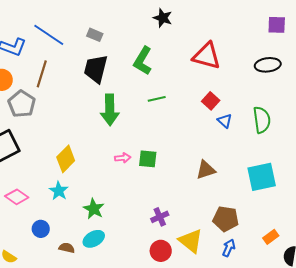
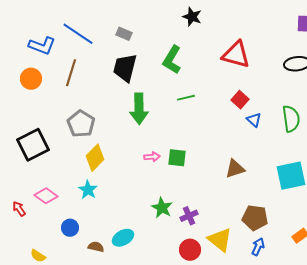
gray pentagon: (22, 104) -> (81, 124), moved
green star: (94, 209) -> (162, 208), moved

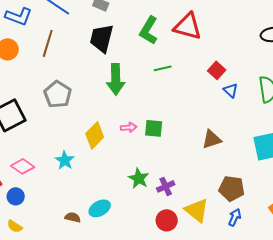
red triangle: (236, 55) -> (188, 26), moved
yellow diamond: (95, 158) -> (95, 135), moved
blue circle: (70, 228) -> (16, 196), moved

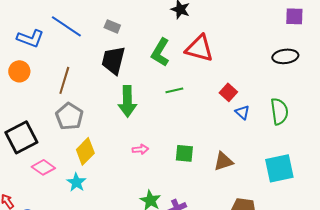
brown line: (48, 43) -> (64, 80), moved
green square: (154, 128) -> (184, 153), moved
yellow diamond: (95, 135) -> (85, 151), moved
pink diamond: (23, 166) -> (43, 167), moved

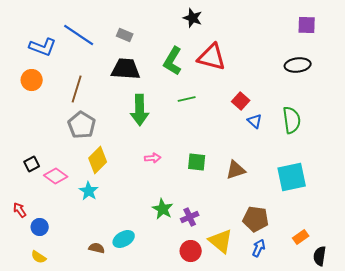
black trapezoid: (113, 60) -> (126, 69), turned 80
black square: (21, 137) -> (32, 164), moved, size x0.5

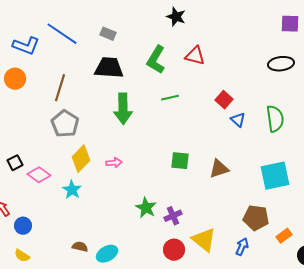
red triangle: (212, 57) -> (195, 56), size x0.7
pink arrow: (153, 158) -> (114, 163), moved
brown pentagon: (256, 219) -> (256, 218), moved
cyan ellipse: (124, 239) -> (107, 254), moved

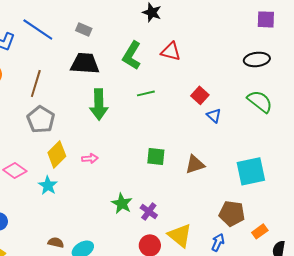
green semicircle: (275, 119) -> (260, 101), moved, turned -44
purple cross: (173, 216) -> (149, 211), turned -30

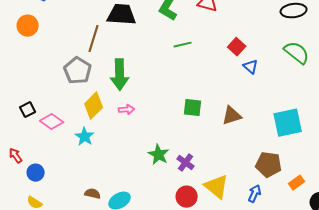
brown line: (36, 83) -> (94, 39), moved
green arrow: (99, 104) -> (120, 75), moved

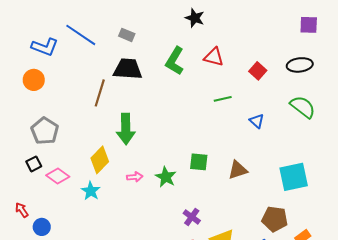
green line: (183, 45) -> (223, 99), moved
red square: (237, 47) -> (258, 71), moved
gray pentagon: (78, 71) -> (45, 131), moved
pink arrow: (127, 110) -> (135, 177), moved
green star: (159, 155) -> (166, 177), moved

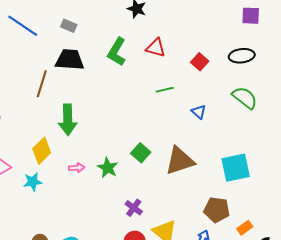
green square: (199, 162) -> (141, 153), turned 36
brown triangle: (238, 170) -> (180, 161), size x1.5
cyan star: (91, 191) -> (33, 182), turned 30

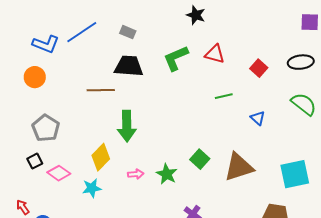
blue line: (23, 26) -> (82, 32), turned -68
green L-shape: (117, 52) -> (176, 58), turned 36
brown line: (42, 84) -> (101, 90), turned 72

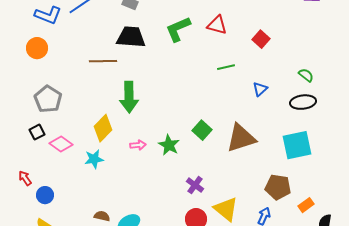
black ellipse: (301, 62) -> (303, 102), moved
green semicircle: (304, 104) -> (306, 75), size x0.6
blue triangle: (258, 118) -> (260, 89), turned 35

